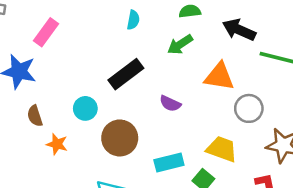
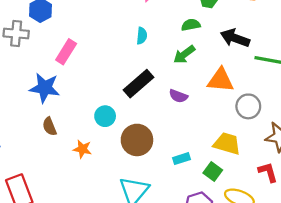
purple semicircle: (170, 104) -> (178, 96), moved
brown semicircle: (35, 116) -> (50, 126), moved
cyan rectangle: (169, 163) -> (182, 159), size x0.7

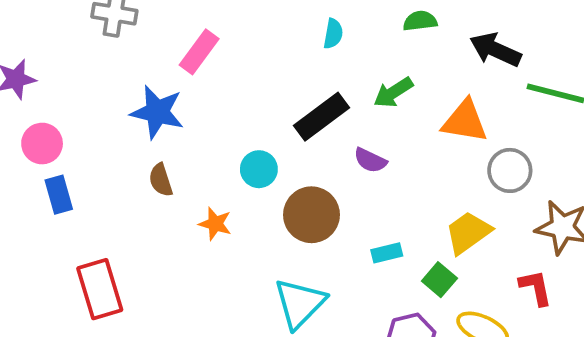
green arrow: (184, 55) -> (393, 93), moved
purple semicircle: (178, 96) -> (370, 160), moved
yellow trapezoid: (227, 144) -> (468, 233), turned -56

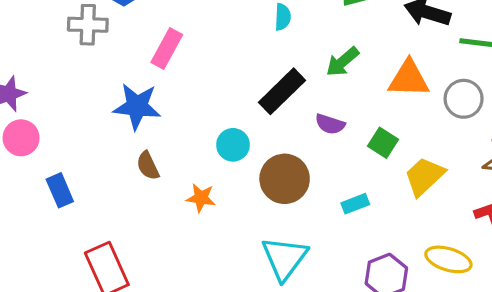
pink circle: (42, 144) -> (21, 138), moved
gray circle: (510, 170) -> (464, 99), moved
green square: (439, 280) -> (383, 143), moved

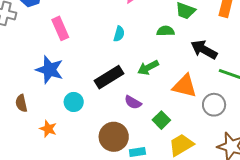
pink rectangle: (167, 48) -> (60, 28), moved, turned -65
blue star: (137, 106) -> (50, 70), moved
brown circle: (285, 179) -> (114, 137), moved

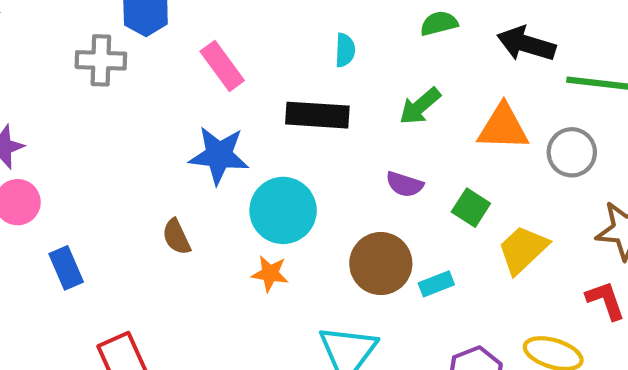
black rectangle: (109, 77) -> (317, 115), moved, turned 48
cyan circle: (74, 102) -> (283, 210), size x1.6
orange star: (48, 129) -> (270, 273), moved

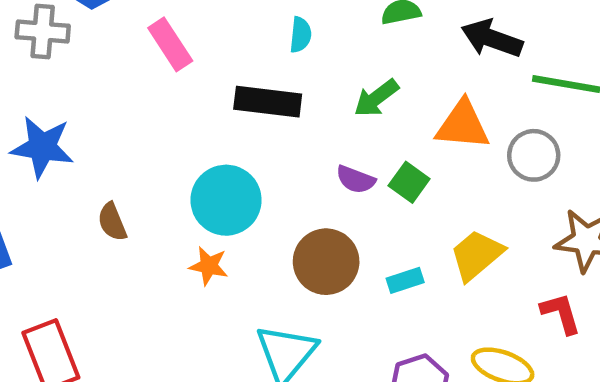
blue star: (219, 155) -> (42, 147), moved
green square: (471, 208) -> (409, 182), moved
cyan rectangle: (436, 284) -> (405, 280), moved

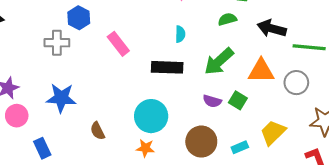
green arrow: (376, 98) -> (219, 61), size x1.4

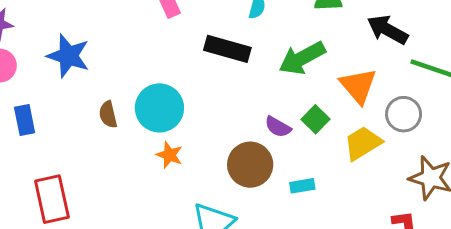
orange triangle: (261, 71) -> (358, 86), turned 36
purple semicircle: (212, 101) -> (278, 127), moved
cyan circle: (151, 116) -> (159, 108), moved
yellow trapezoid: (273, 132) -> (363, 143), moved

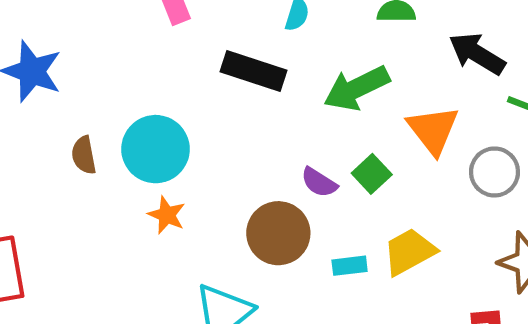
yellow trapezoid: (363, 143) -> (409, 252), moved

